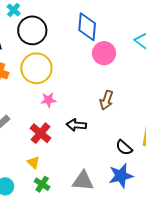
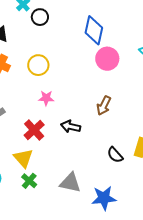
black circle: (32, 30) -> (40, 17), moved, size x0.6
yellow circle: (36, 68) -> (38, 65), size x0.7
yellow triangle: (33, 162) -> (23, 158), size x1.5
blue star: (121, 176) -> (104, 198), moved

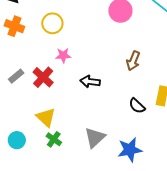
brown arrow: (104, 106) -> (133, 61), moved
red cross: (34, 130) -> (43, 77), moved
gray triangle: (70, 183) -> (95, 138), turned -50

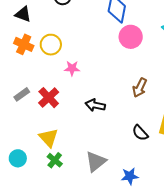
yellow circle: (52, 23) -> (51, 45), moved
pink star: (63, 55) -> (72, 68), moved
blue star: (130, 150) -> (130, 176), size x0.7

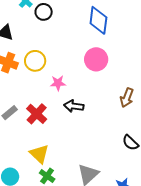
pink circle: (131, 37) -> (96, 59), moved
black arrow: (95, 105) -> (74, 106), moved

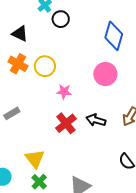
black arrow: (74, 106) -> (96, 120), moved
red cross: (37, 114) -> (66, 123), moved

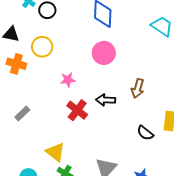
yellow circle: (45, 66) -> (42, 47), moved

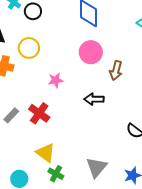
brown arrow: (138, 88) -> (116, 71), moved
red cross: (77, 110) -> (39, 113), moved

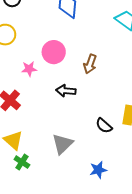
pink circle: (91, 52) -> (54, 52), moved
gray triangle: (96, 167) -> (62, 144), moved

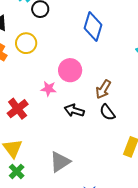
pink star: (29, 69) -> (49, 89), moved
black semicircle: (104, 126) -> (107, 112), moved

